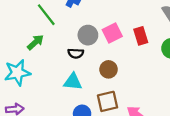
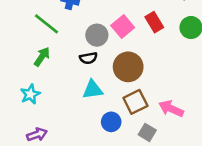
brown circle: (109, 69) -> (128, 67), size x1.5
cyan star: (17, 73) -> (30, 94), size x0.7

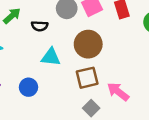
black semicircle: (88, 58) -> (40, 26), moved
blue circle: (111, 122) -> (28, 87), moved

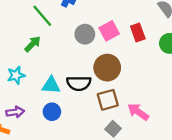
black semicircle: (40, 26) -> (79, 83), moved, size x1.5
cyan triangle: (51, 57) -> (51, 85), moved

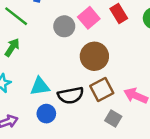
black semicircle: (79, 83) -> (71, 95), moved

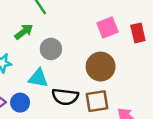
gray circle: (64, 26) -> (51, 49), moved
blue circle: (46, 114) -> (20, 103), moved

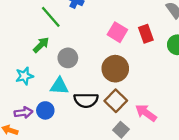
pink square: (107, 28) -> (117, 32), turned -30
brown square: (97, 101) -> (116, 101), turned -30

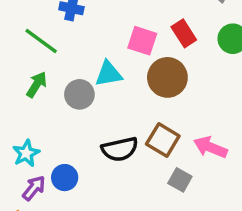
brown circle: (115, 69) -> (167, 77), moved
cyan star: (24, 76) -> (26, 153), moved
cyan triangle: (59, 86) -> (108, 74), moved
purple arrow: (23, 113) -> (34, 188), turned -30

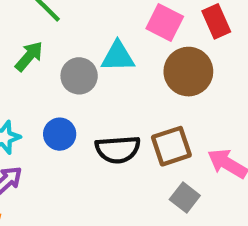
brown square: (163, 140) -> (171, 146), turned 32
blue circle: (65, 178) -> (60, 134), moved

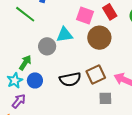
green arrow: (29, 56) -> (25, 63), moved
blue circle: (60, 134) -> (35, 80), moved
gray square: (185, 198) -> (105, 98), turned -32

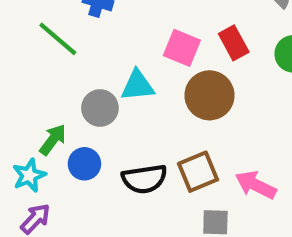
blue circle: (35, 80) -> (84, 164), moved

